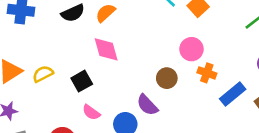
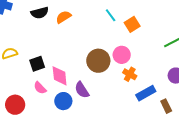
pink diamond: (106, 49) -> (60, 76), moved
brown circle: (167, 78) -> (98, 61), moved, size x1.5

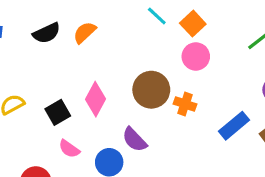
pink circle: (122, 55) -> (196, 56), moved
orange cross: (130, 74) -> (185, 104), moved
pink diamond: (60, 76) -> (96, 99), moved, turned 45

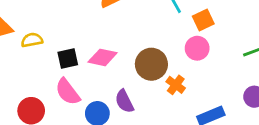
pink diamond: (96, 99) -> (103, 57), turned 56
pink semicircle: (69, 149) -> (68, 92), size x1.5

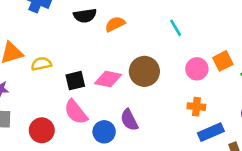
orange square: (203, 20) -> (223, 61), moved
brown circle: (151, 64) -> (144, 71), moved
orange cross: (176, 85) -> (196, 107), moved, turned -30

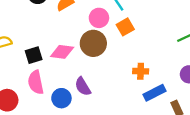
orange square: (223, 61) -> (125, 27), moved
pink circle: (197, 69) -> (99, 18), moved
pink semicircle: (76, 112) -> (36, 82), turned 30

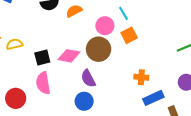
purple semicircle: (83, 86) -> (88, 79), moved
blue circle: (61, 98) -> (84, 101), moved

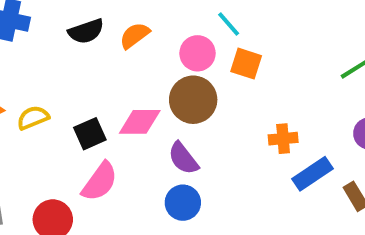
orange square: (129, 35) -> (246, 64), turned -35
pink semicircle: (43, 83) -> (100, 182), turned -125

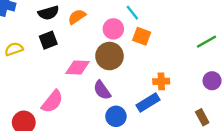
yellow semicircle: (33, 118) -> (14, 49), moved
black square: (90, 134) -> (48, 40), moved
blue rectangle: (313, 174) -> (148, 102), moved
blue circle: (183, 203) -> (116, 116), moved

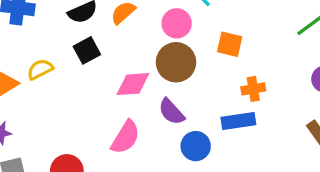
orange square: (142, 36) -> (230, 44), moved
pink semicircle: (52, 101) -> (125, 137), moved
blue rectangle: (148, 102) -> (238, 121), turned 30

